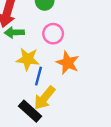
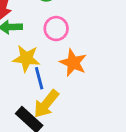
blue line: (39, 76) -> (39, 78), turned -30

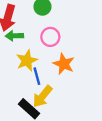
yellow star: (26, 58) -> (27, 60), turned -30

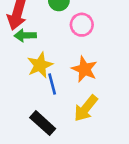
pink circle: (50, 37) -> (82, 25), moved
yellow arrow: (42, 96) -> (86, 108), moved

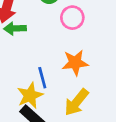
yellow star: (40, 65) -> (30, 95), moved
orange star: (84, 69) -> (75, 63), turned -30

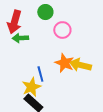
orange star: (75, 63) -> (64, 63), turned 30
yellow arrow: (76, 102) -> (80, 65), moved, turned 65

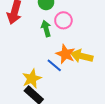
green arrow: (20, 38) -> (46, 29), moved, turned 77
blue line: (40, 74) -> (54, 65), moved, turned -35

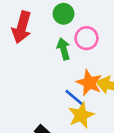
yellow star: (32, 79) -> (81, 115), moved

